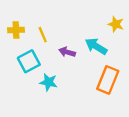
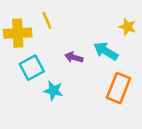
yellow cross: (16, 30) -> (18, 33), size x1.5
yellow line: (43, 35) -> (47, 20), moved

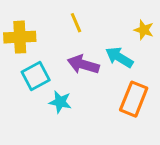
yellow line: (47, 20) -> (76, 23), moved
purple arrow: (74, 57) -> (83, 64), size x1.5

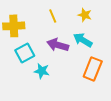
yellow star: (144, 30) -> (85, 15), moved

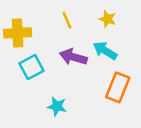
cyan star: (42, 71) -> (57, 106), moved

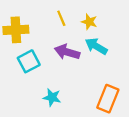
yellow star: (108, 19) -> (89, 22), moved
orange rectangle: (118, 87) -> (108, 99), moved

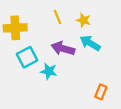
cyan star: (52, 97) -> (49, 71), moved
orange rectangle: (108, 99) -> (101, 92), size x0.6

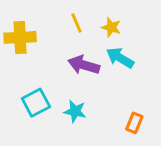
cyan square: (27, 57) -> (36, 103), moved
cyan star: (49, 71) -> (75, 111), moved

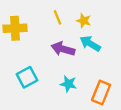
cyan star: (75, 111) -> (68, 84), moved
orange rectangle: (134, 123) -> (101, 93), size x1.5

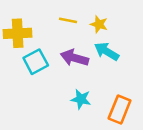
yellow line: (57, 17) -> (68, 20), turned -56
cyan square: (27, 77) -> (36, 62), moved

